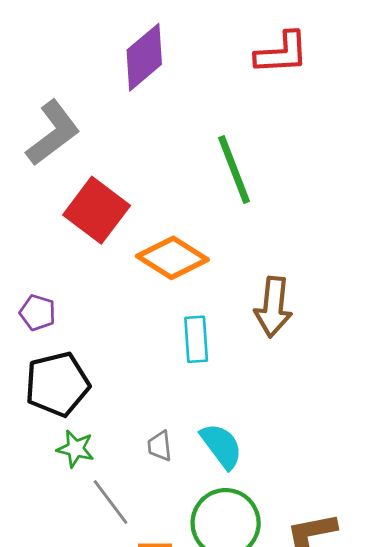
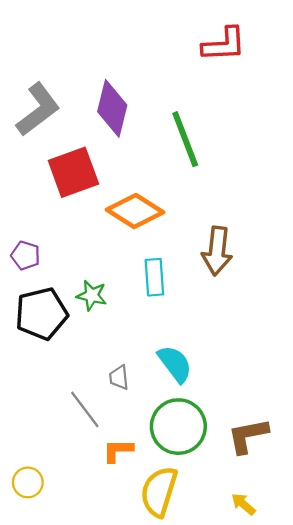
purple diamond: (144, 57) -> (112, 108), moved, turned -36
red square: (97, 210) -> (73, 172), turned 33
gray trapezoid: (160, 446) -> (119, 378), moved
green star: (75, 449) -> (92, 295), moved

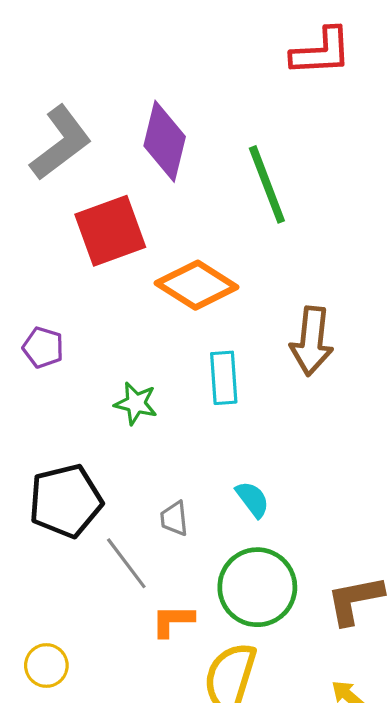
black pentagon: (41, 314) -> (66, 501), moved
cyan semicircle: (175, 364) -> (253, 499), size x0.7

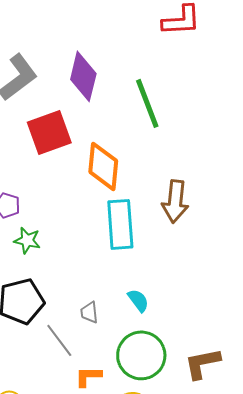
orange diamond: (197, 285) -> (103, 166), turned 63
cyan rectangle: (224, 378) -> (120, 224), size x1.5
green star: (136, 403) -> (27, 240), moved

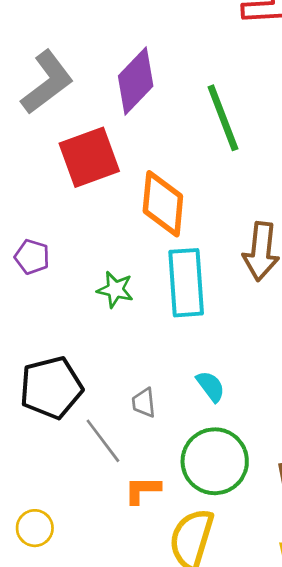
purple diamond: (83, 76) -> (136, 81), turned 30
green star: (27, 240) -> (115, 290), moved

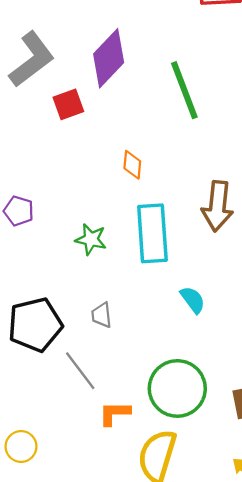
red square: (89, 157) -> (68, 104), moved, size x0.6
orange diamond: (163, 204) -> (132, 165), size x0.5
cyan semicircle: (211, 386) -> (193, 300), moved
gray trapezoid: (144, 403) -> (102, 315), moved

